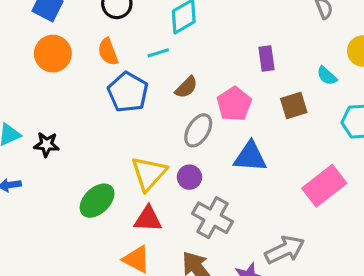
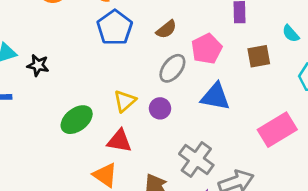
yellow triangle: (149, 173) -> (125, 101), size x0.7
gray cross: (213, 218) -> (196, 160), moved

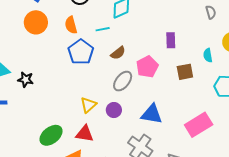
cyan semicircle: (291, 34) -> (208, 55), turned 32
blue triangle: (215, 97) -> (152, 114), moved
green ellipse: (77, 120) -> (51, 135), moved

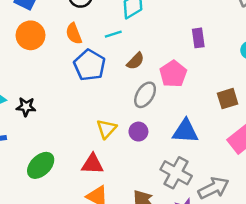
brown square: (185, 72) -> (228, 99), moved
red triangle: (85, 134) -> (93, 164), moved
green ellipse: (51, 135) -> (41, 165), moved

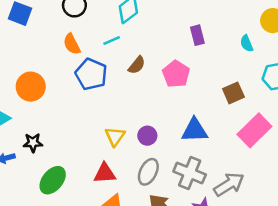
orange circle: (31, 35) -> (31, 87), moved
gray ellipse: (145, 95) -> (148, 172), moved
black star: (26, 107) -> (33, 143), moved

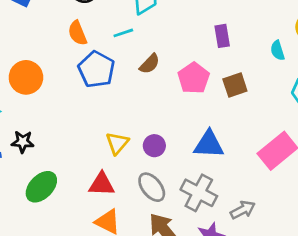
brown square: (233, 93) -> (235, 85), moved
gray ellipse: (148, 172) -> (152, 187), turned -70
gray arrow: (229, 184) -> (243, 210), size x0.7

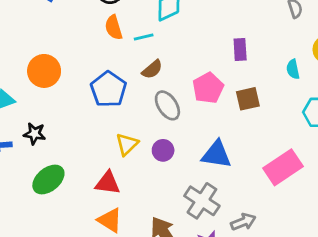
orange semicircle: (77, 33) -> (114, 27), moved
brown semicircle: (150, 64) -> (152, 69), moved
blue pentagon: (96, 69) -> (108, 89), moved
gray ellipse: (152, 187) -> (167, 105), moved

